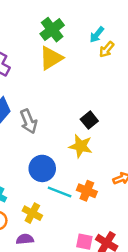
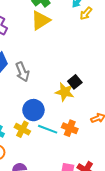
black square: (89, 120) -> (75, 82), moved
yellow cross: (32, 213) -> (22, 129), moved

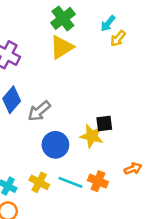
gray arrow: (22, 72) -> (39, 111), turned 72
black square: (75, 82) -> (104, 124), turned 32
blue circle: (33, 110) -> (55, 145), moved

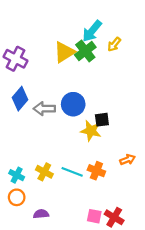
green cross: (63, 18) -> (85, 51), moved
cyan arrow: (108, 23) -> (92, 31), moved, size x1.5
gray arrow: (39, 111) -> (44, 109), turned 40
blue circle: (55, 145) -> (73, 104), moved

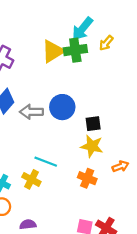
green cross: (85, 51) -> (75, 50), turned 30
yellow star: (91, 131) -> (92, 146), moved
cyan line: (72, 172) -> (46, 162), moved

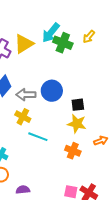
cyan arrow: (82, 29) -> (51, 33), moved
green cross: (75, 50) -> (63, 43), turned 30
yellow triangle: (53, 51) -> (24, 44), moved
yellow cross: (31, 179) -> (23, 117), moved

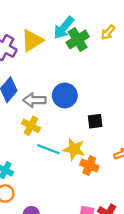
green cross: (63, 43) -> (78, 39), turned 36
black square: (78, 105) -> (95, 121), moved
yellow star: (77, 124) -> (74, 149), moved

